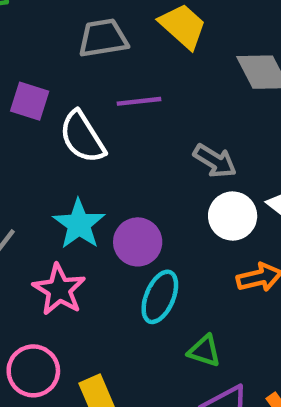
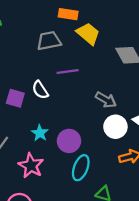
purple square: (30, 101) -> (15, 98), moved
white semicircle: (82, 137) -> (40, 90), size x0.7
cyan star: (79, 224) -> (40, 133), size x0.7

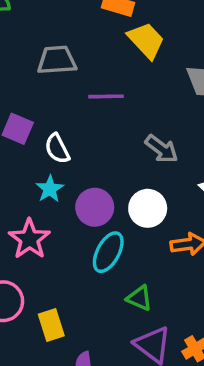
gray trapezoid: (49, 41) -> (57, 60), moved
white semicircle: (40, 90) -> (57, 149), moved
white circle: (115, 127) -> (148, 208), moved

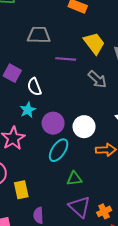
yellow trapezoid: (146, 40) -> (94, 43), moved
gray arrow: (161, 149) -> (97, 79), moved
green triangle: (139, 298) -> (74, 179), turned -35

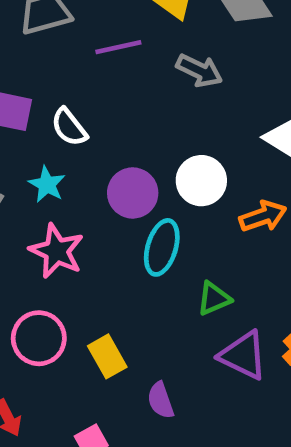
cyan star: (28, 110) -> (47, 184), moved

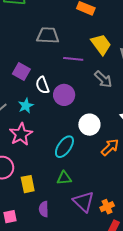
purple circle: (133, 193) -> (64, 95), moved
orange arrow: (263, 216) -> (110, 147), turned -42
green triangle: (214, 299) -> (64, 178), moved

